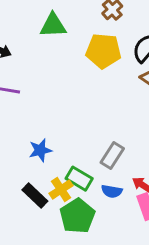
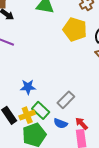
blue star: (40, 150) -> (28, 87), moved

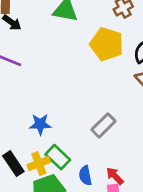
gray rectangle: (66, 100) -> (103, 125), moved
blue semicircle: (60, 123) -> (85, 176), turned 56

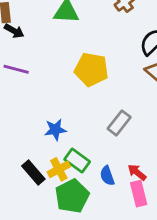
yellow pentagon: (107, 44) -> (91, 69), moved

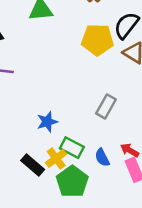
yellow pentagon: (91, 69) -> (97, 40), moved

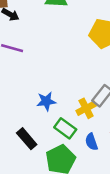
yellow cross: (56, 158) -> (86, 108), moved

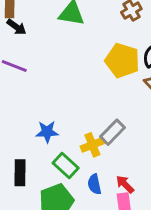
black rectangle: (27, 139) -> (20, 173), turned 35

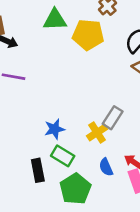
yellow pentagon: (122, 60) -> (88, 35), moved
green rectangle: (66, 166) -> (63, 156), moved

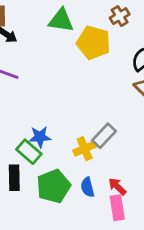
green rectangle: (63, 156) -> (29, 152), moved
green pentagon: (75, 189) -> (53, 186), moved

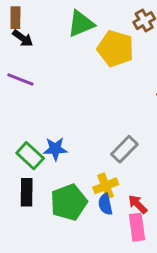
green triangle: (61, 20) -> (81, 24), turned -32
yellow cross: (85, 149) -> (106, 186), moved
green rectangle: (29, 152) -> (30, 156), moved

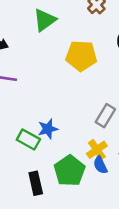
yellow pentagon: (115, 49) -> (81, 56), moved
black rectangle: (27, 192) -> (36, 183), moved

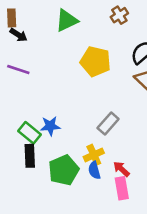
black rectangle: (36, 183) -> (30, 156), moved

